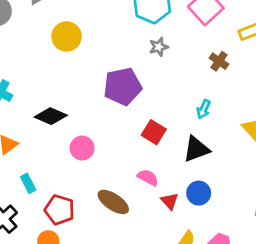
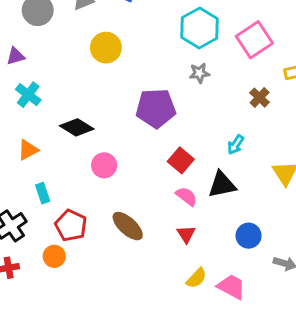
pink semicircle: (148, 178) -> (186, 196), moved
blue circle: (199, 193) -> (249, 236), moved

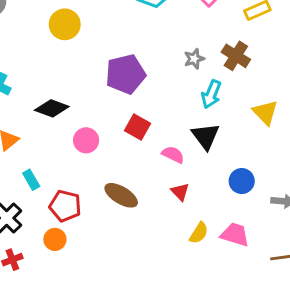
gray star: (199, 73) -> (194, 59), moved
brown cross: (260, 98) -> (236, 56), moved, size x1.4
cyan arrow: (236, 145) -> (211, 94), size x1.4
red square: (181, 160) -> (137, 127), moved
black triangle: (222, 185) -> (206, 136), turned -44

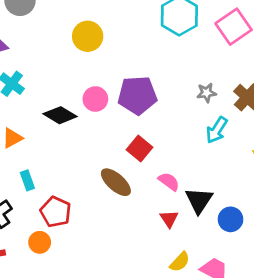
black triangle: (206, 136) -> (199, 200), moved
pink circle: (86, 140) -> (95, 99), moved
brown ellipse: (121, 195) -> (116, 182), moved

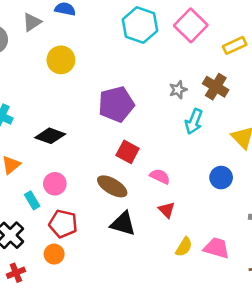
pink circle: (95, 99) -> (55, 184), moved
black triangle: (199, 200) -> (123, 224), moved, turned -36
blue circle: (231, 219) -> (221, 178), moved

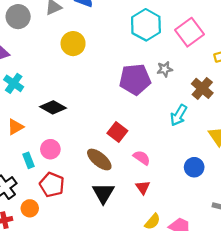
gray star: (178, 90) -> (165, 69), moved
purple pentagon: (116, 104) -> (135, 79), moved
black triangle: (123, 224) -> (103, 193), turned 35
orange circle: (54, 254) -> (30, 208), moved

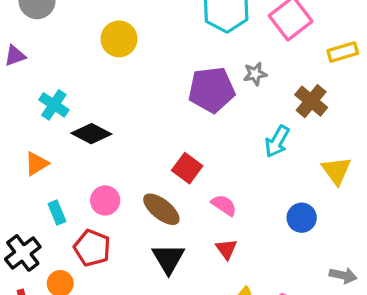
cyan cross: (14, 83) -> (54, 105), moved
pink circle: (50, 149) -> (105, 200), moved

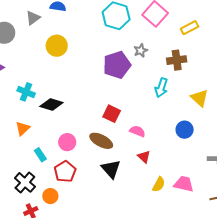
brown cross: (311, 101) -> (177, 60), turned -36
red pentagon: (92, 248) -> (65, 171), turned 30

